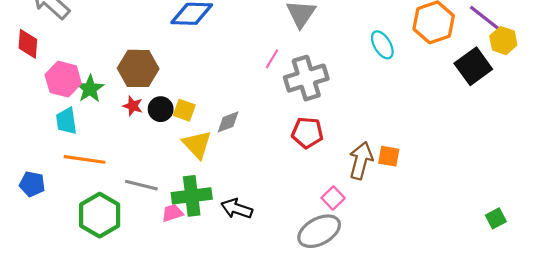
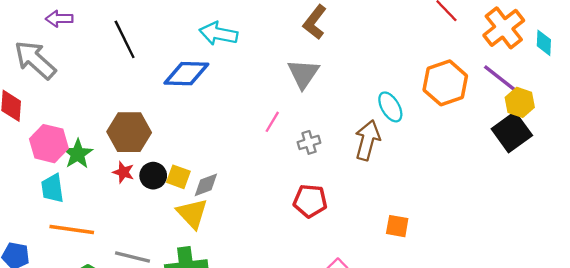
black square: (473, 66) -> (512, 132), moved
gray cross: (306, 78) -> (309, 142), size x0.5
gray diamond: (228, 122) -> (206, 185), moved
brown arrow: (361, 161) -> (367, 140), moved

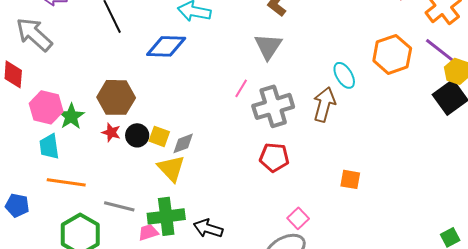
gray cross: (309, 142) -> (273, 106), size x2.0

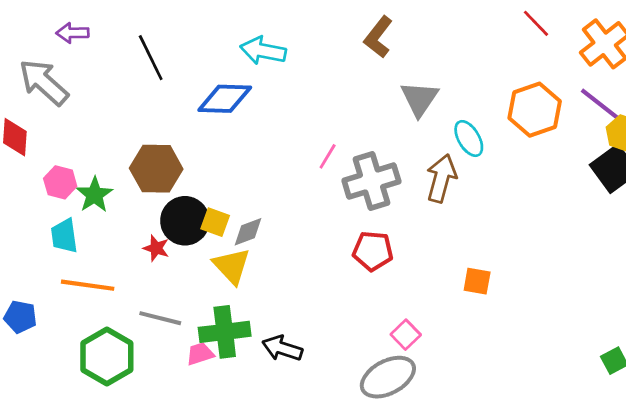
gray triangle: (268, 46) -> (419, 99), moved
pink hexagon: (46, 107) -> (60, 182), size x0.7
red star: (111, 132) -> (156, 248), moved
black circle: (137, 135) -> (185, 221), size x1.5

